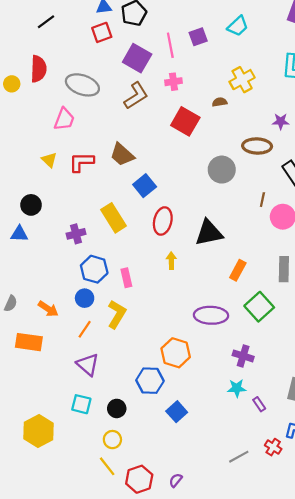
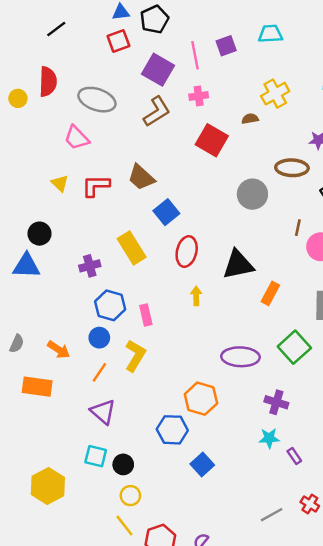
cyan trapezoid: (238, 26) -> (270, 34), turned -140
pink trapezoid: (64, 119) -> (77, 138), turned 115
blue triangle: (19, 234) -> (26, 266), size x1.4
orange rectangle: (238, 270) -> (270, 293), moved
black circle: (117, 408) -> (123, 464), moved

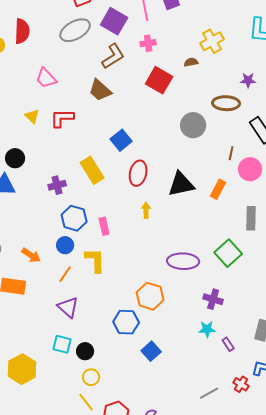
gray ellipse: (97, 100) -> (75, 30), moved, turned -48
brown trapezoid: (141, 177) -> (100, 90), moved
orange rectangle: (270, 293) -> (218, 189), moved
yellow L-shape: (135, 356) -> (95, 260), turned -32

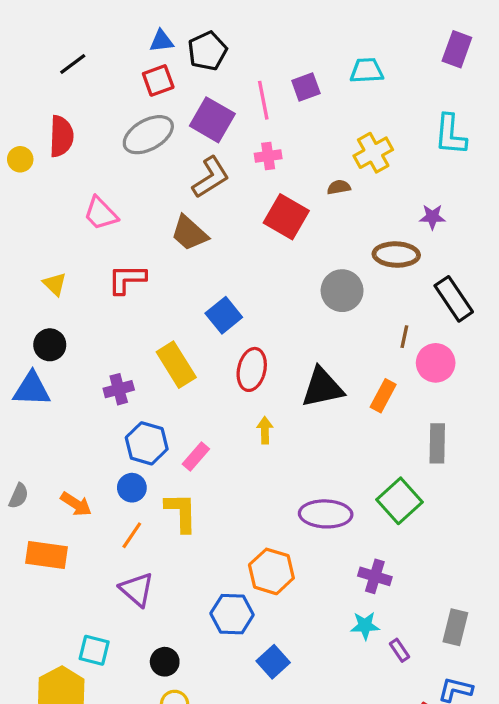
yellow triangle: (32, 116) -> (55, 284), moved
pink rectangle: (104, 226) -> (196, 456), turned 54
cyan square: (62, 344) -> (94, 650), moved

